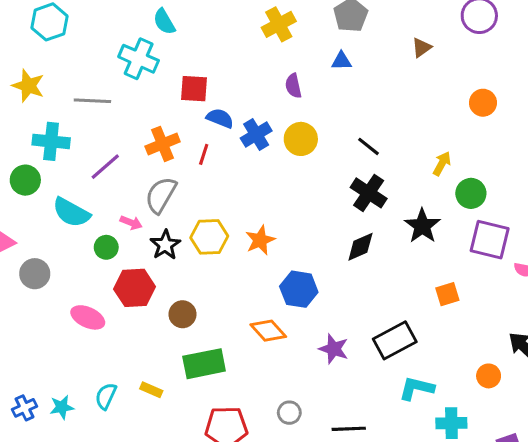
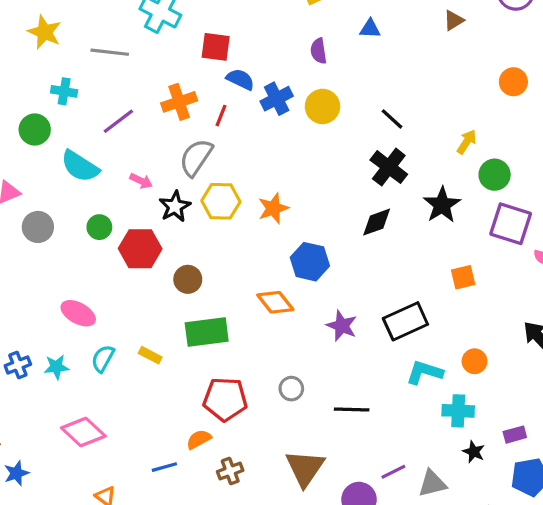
cyan cross: (51, 141) -> (64, 91), size x0.7
gray semicircle: (161, 195) -> (196, 157), moved
green circle: (106, 247) -> (99, 227), moved
pink ellipse: (88, 317) -> (78, 313), moved
orange circle: (489, 376) -> (474, 361), moved

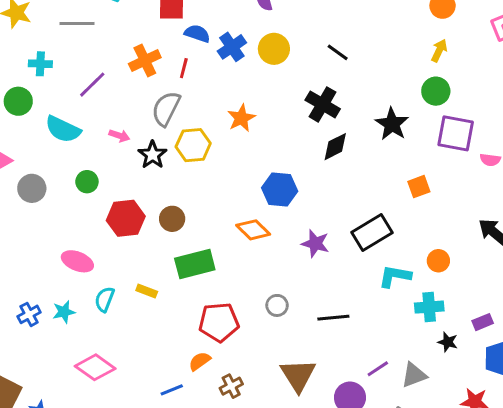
yellow arrow: (467, 142) -> (439, 51), moved
black cross: (389, 167) -> (323, 104), moved
orange star: (273, 208) -> (241, 118), moved
red hexagon: (140, 249) -> (126, 218), moved

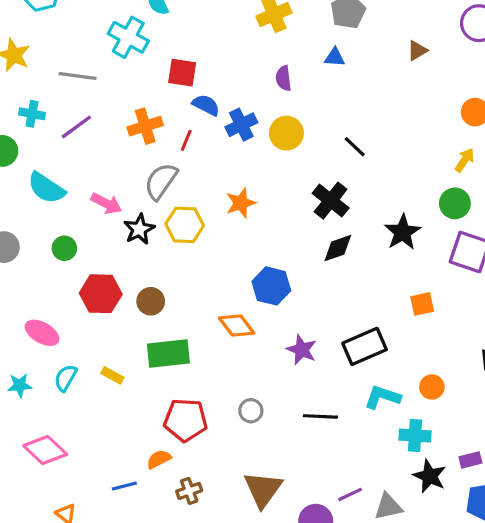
purple line: (92, 85) -> (76, 127), moved
pink arrow: (119, 136) -> (106, 203), size x1.4
black line: (333, 318) -> (320, 416), moved
black star: (448, 342) -> (430, 476), size x1.5

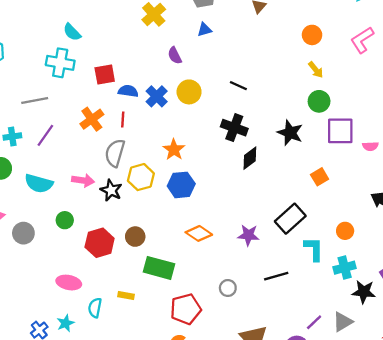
yellow arrow: (465, 160) -> (316, 70), turned 126
blue hexagon: (271, 286) -> (181, 185), moved
green rectangle: (168, 353) -> (159, 268), turned 40
cyan L-shape: (382, 397) -> (314, 249), turned 90

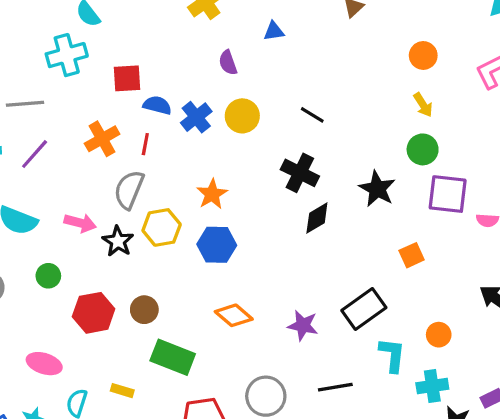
cyan cross: (60, 63) -> (67, 55), turned -32
gray circle: (228, 288) -> (266, 396), size x1.6

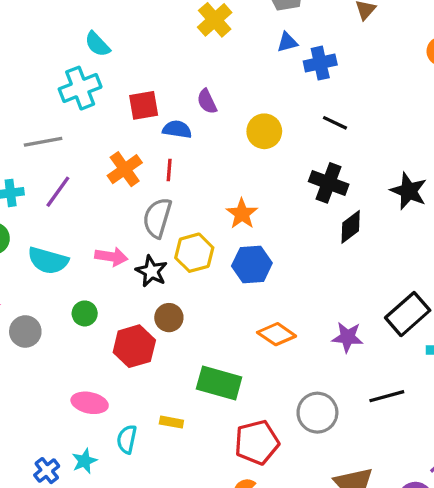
purple semicircle: (228, 63) -> (207, 101), moved
blue cross: (196, 117) -> (320, 63), moved, turned 32
brown circle: (144, 310) -> (169, 318), moved

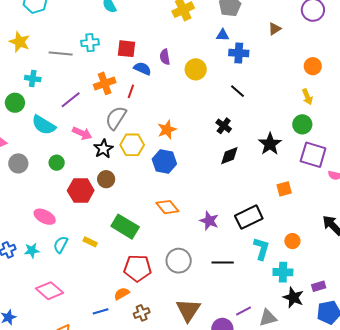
cyan cross: (80, 88) -> (90, 43), moved, size x0.7
yellow circle: (264, 131) -> (196, 69), moved
black cross: (329, 183) -> (224, 126), size x0.7
purple line: (58, 192) -> (71, 100), moved

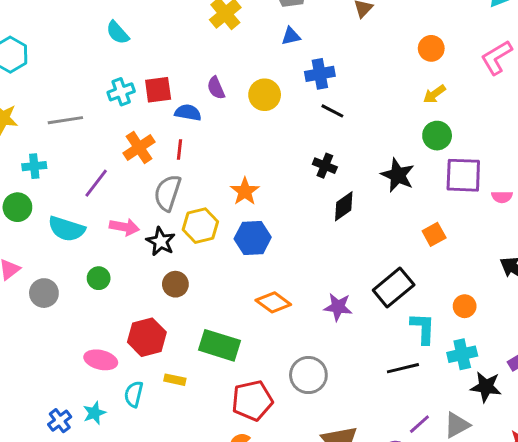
cyan cross: (90, 43) -> (121, 92), moved
blue cross: (239, 53) -> (320, 74), moved
yellow arrow: (307, 97) -> (434, 94), turned 91
red hexagon: (81, 190) -> (147, 337), moved
black line: (223, 262) -> (403, 368), moved

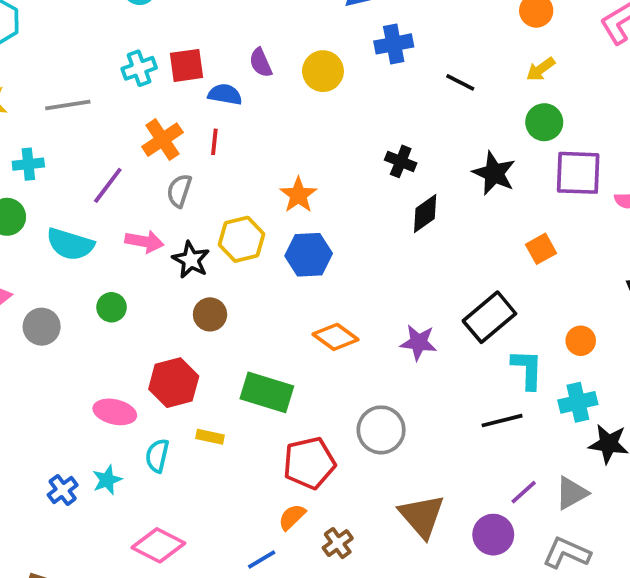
black line: (332, 111) -> (460, 82), moved
gray semicircle: (168, 193) -> (179, 191), moved, size x0.7

